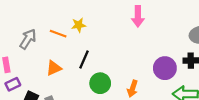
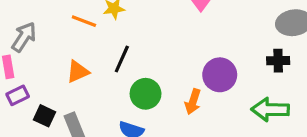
gray arrow: (28, 39) -> (24, 37), moved
purple circle: (165, 68) -> (220, 75), moved

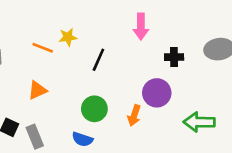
black line: (122, 59) -> (98, 60), moved
black cross: (278, 61) -> (174, 57), moved

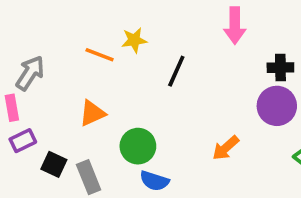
purple circle: (157, 93) -> (277, 106), moved
green circle: (94, 109) -> (138, 146), moved
orange arrow: (134, 115) -> (226, 148), turned 30

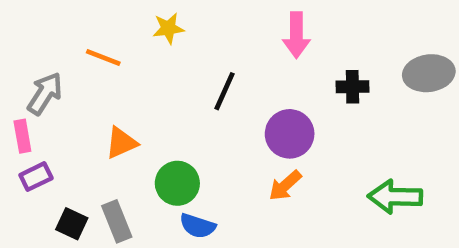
yellow star: (134, 40) -> (168, 28), moved
orange line: (100, 55) -> (103, 58), moved
purple circle: (277, 106) -> (290, 134), moved
black square: (54, 164) -> (72, 224), moved

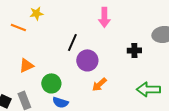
yellow star: (168, 28) -> (36, 13), moved
black cross: (352, 87) -> (134, 50), moved
purple circle: (290, 134) -> (87, 60), moved

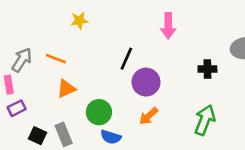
orange line: (18, 27) -> (56, 59), moved
orange arrow: (99, 84) -> (149, 116), moved
green arrow: (148, 89) -> (205, 120), moved, turned 110

